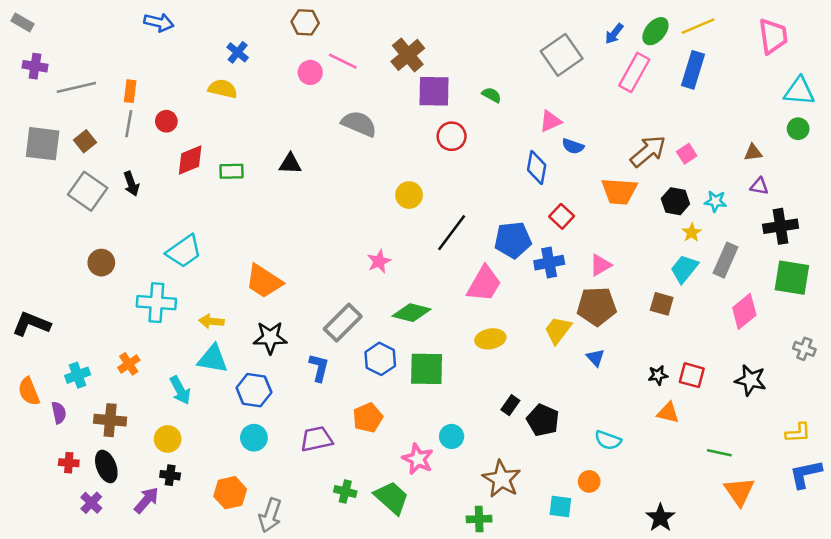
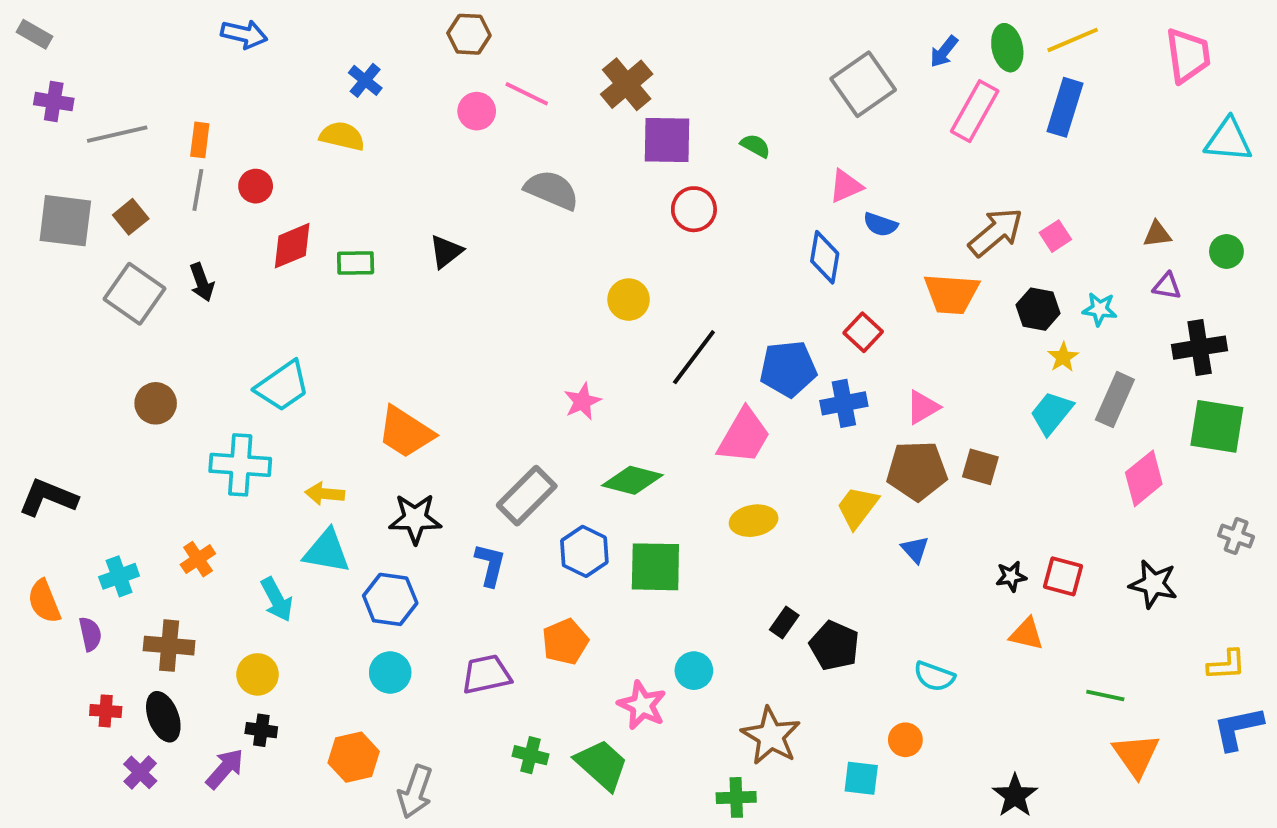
green ellipse: (655, 31) -> (1007, 48), turned -52
green circle: (798, 129) -> (1226, 251), moved
black triangle: (290, 164) -> (446, 251), turned -40
brown square: (662, 304) -> (980, 467), moved

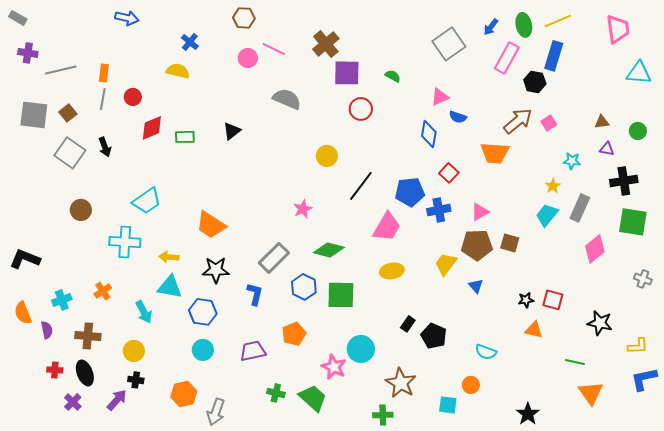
black hexagon: (1038, 309) -> (535, 82), moved
black star: (1153, 584) -> (600, 323), moved
cyan circle: (694, 671) -> (361, 349), size x1.4

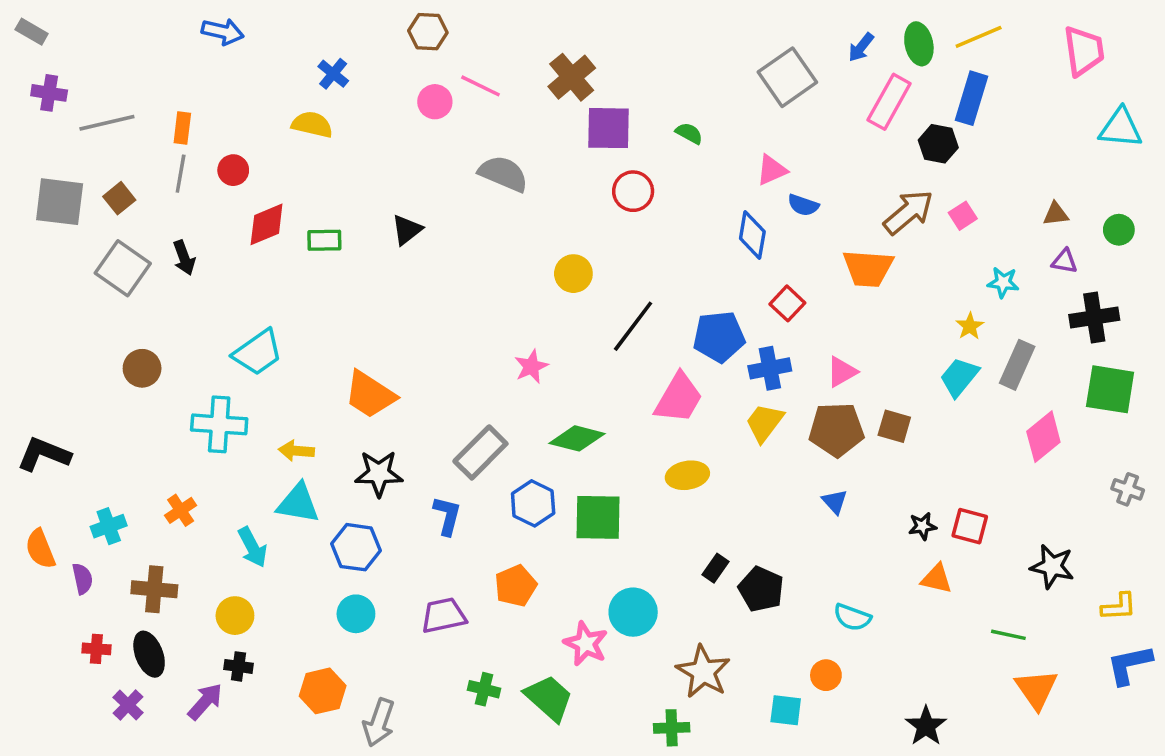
yellow trapezoid: (446, 264) -> (765, 423), moved

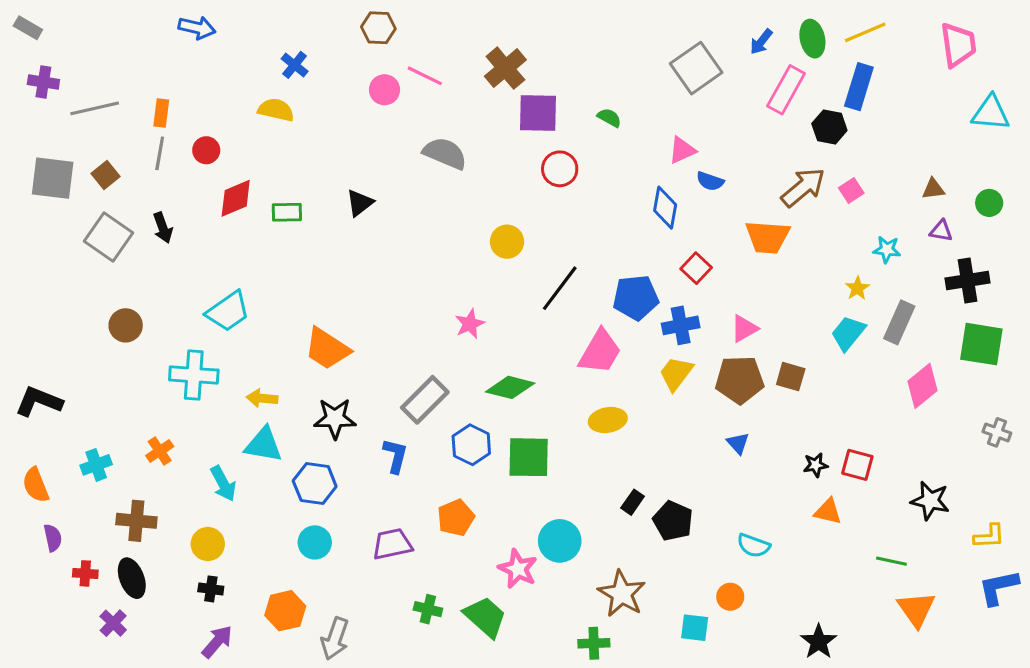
purple semicircle: (82, 579) -> (53, 538), moved
purple arrow: (205, 701) -> (217, 642), moved

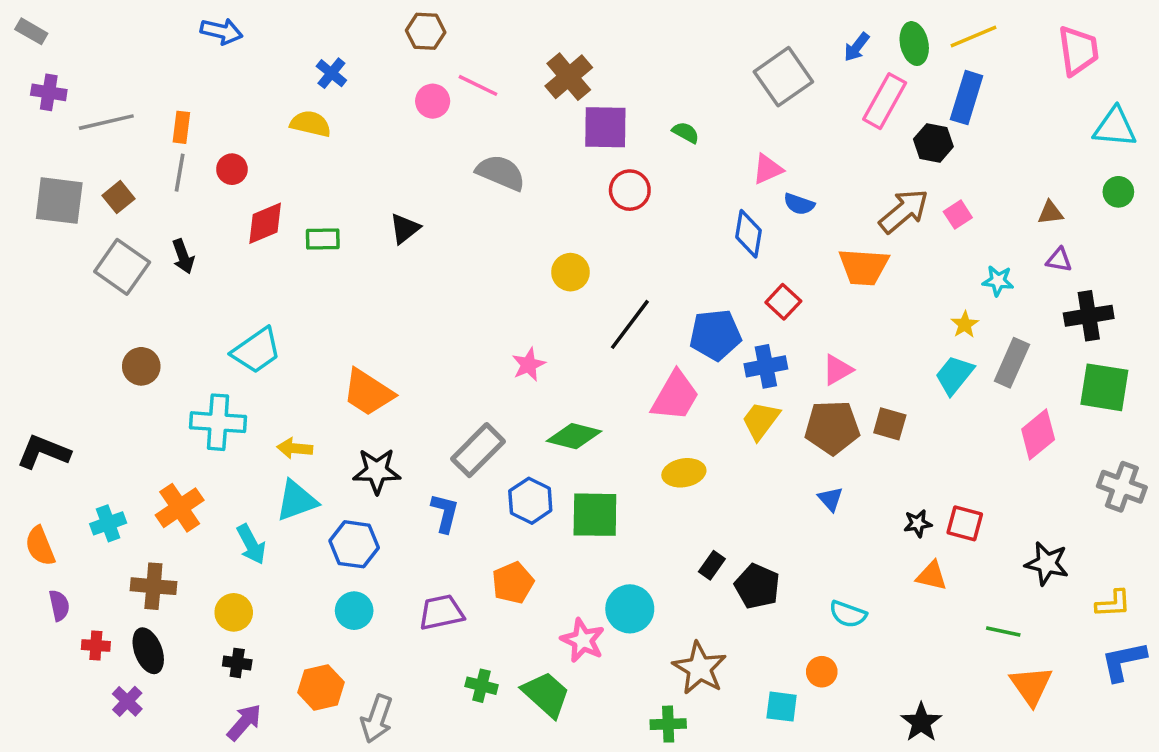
green circle: (989, 203) -> (1118, 192), moved
gray cross: (997, 432) -> (1122, 487), size x1.5
cyan triangle: (264, 445) -> (297, 501), turned -30
orange cross: (160, 451) -> (180, 508), size x1.5

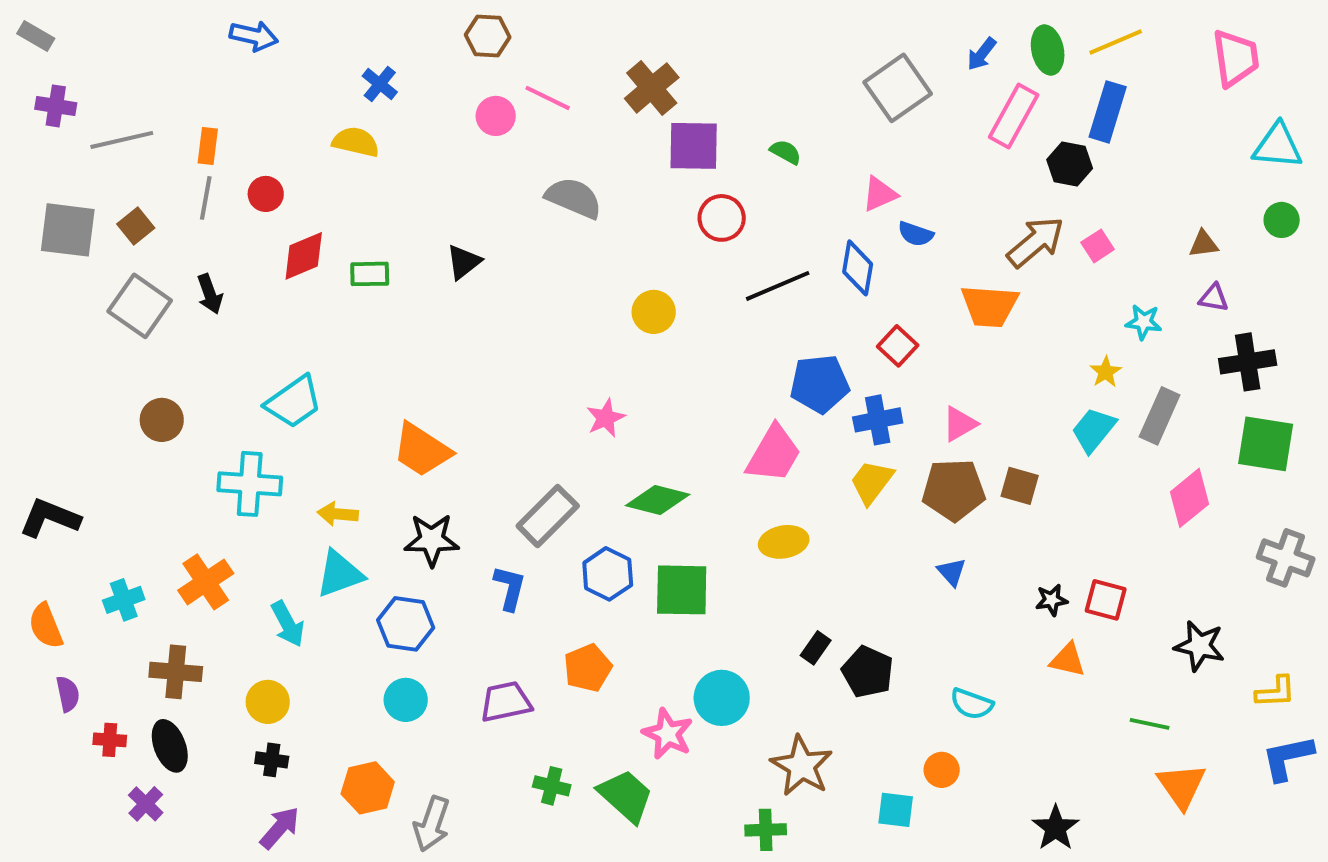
black line: (630, 324) -> (778, 286), moved, turned 30

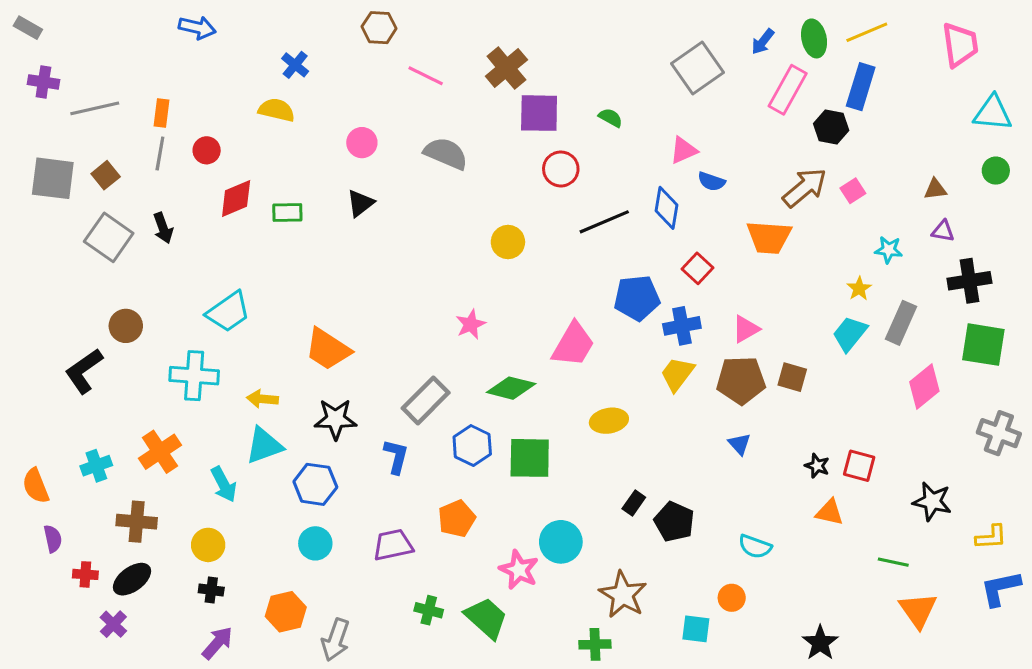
pink circle: (496, 116) -> (362, 143), moved
pink trapezoid: (774, 454) -> (573, 345), moved
black L-shape: (50, 518) -> (84, 371), moved, turned -57
black star: (1052, 600) -> (817, 466), turned 30
black ellipse: (170, 746) -> (132, 579), turned 75

